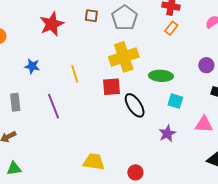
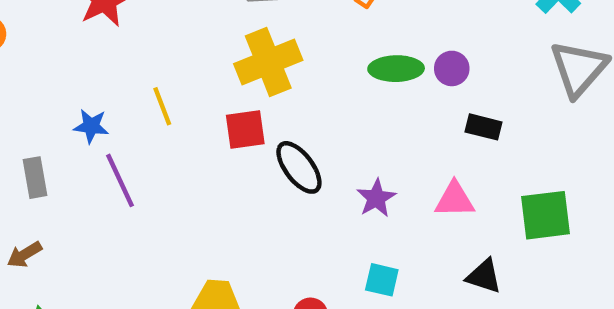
blue star: (32, 66) -> (91, 126), moved
green ellipse: (161, 76) -> (396, 69), moved
cyan square: (175, 101) -> (382, 280), moved
purple star: (167, 134) -> (376, 198), moved

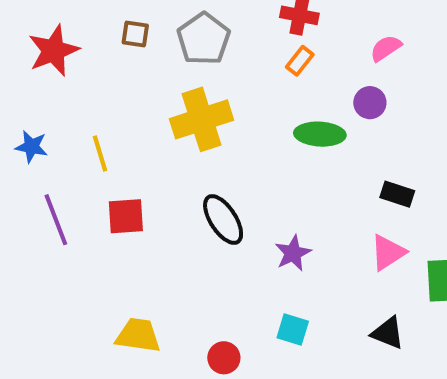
purple circle: (452, 68) -> (370, 103), moved
blue star: (91, 126) -> (32, 147), moved
red square: (245, 129) -> (126, 216), moved
pink triangle: (454, 200) -> (388, 252), moved, turned -36

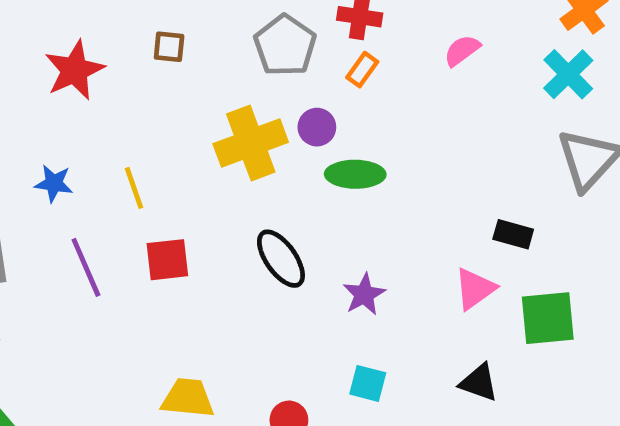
gray pentagon: (204, 39) -> (285, 45), moved
purple circle: (370, 103) -> (317, 127), moved
green ellipse: (320, 134) -> (355, 174), moved
black rectangle: (397, 194) -> (513, 234), moved

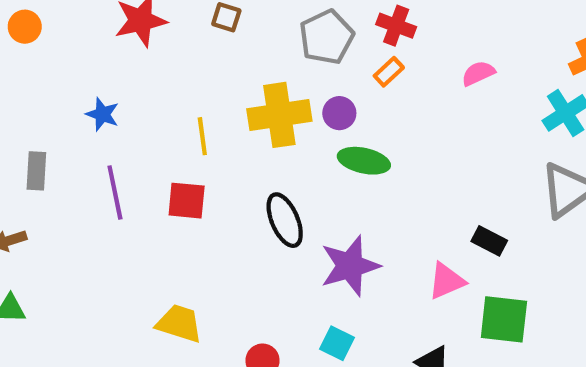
yellow line: (134, 188) -> (202, 136), moved
purple star: (364, 294) -> (350, 266), size x1.6

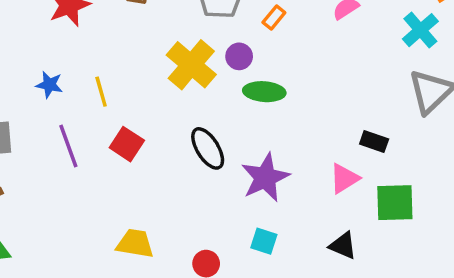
yellow cross: (279, 115) -> (191, 65), turned -33
yellow line: (202, 136) -> (101, 92), moved
red square: (187, 201) -> (127, 144), turned 36

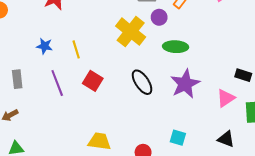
purple circle: (239, 56) -> (159, 17), moved
purple star: (265, 178) -> (185, 84), moved

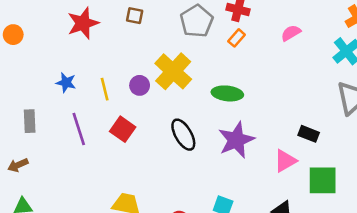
purple circle: (159, 17) -> (140, 85), moved

